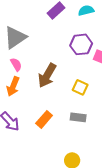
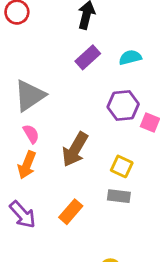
gray rectangle: (78, 117) -> (119, 196), moved

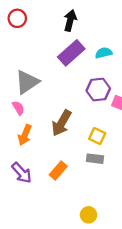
purple rectangle: (88, 57) -> (71, 53), size x1.4
pink semicircle: (31, 134) -> (18, 108), moved

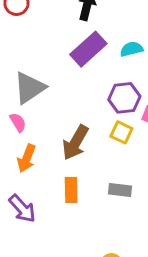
yellow square: (97, 136) -> (121, 132), moved
orange rectangle: (58, 171) -> (71, 190), moved, turned -42

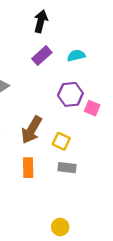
purple rectangle: (88, 49) -> (42, 56), size x0.7
yellow square: (121, 132) -> (61, 141), moved

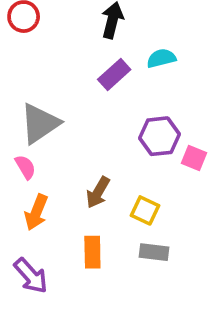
cyan semicircle: (76, 56) -> (161, 58), moved
brown arrow: (32, 130) -> (98, 192), size x0.7

